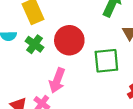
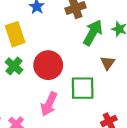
pink arrow: (57, 80) -> (49, 104), moved

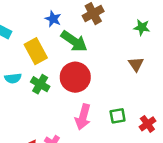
green arrow: (93, 33) -> (74, 41), moved, turned 105
green square: (83, 88) -> (118, 116), moved, size x0.6

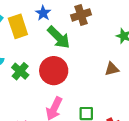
yellow rectangle: (36, 51) -> (18, 26), moved
brown triangle: (136, 64) -> (112, 69), turned 40

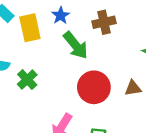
red circle: (54, 71) -> (94, 87), moved

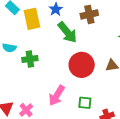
green cross: (27, 80) -> (30, 59), turned 35

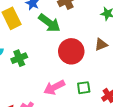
pink arrow: (57, 95) -> (54, 87), turned 45

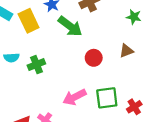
red circle: (71, 51) -> (94, 58), size x0.6
green square: (84, 88) -> (107, 98), size x1.5

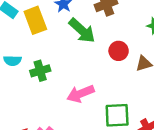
red circle: (94, 58) -> (119, 51), moved
pink arrow: (75, 97) -> (81, 94), moved

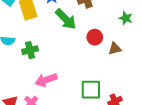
pink arrow: (81, 94) -> (46, 80), moved

